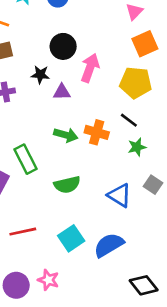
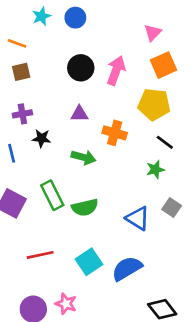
pink arrow: (90, 68) -> (116, 71), moved
black star: (40, 75) -> (41, 138), moved
black line: (129, 120) -> (165, 142), moved
orange cross: (97, 132) -> (115, 133), moved
green rectangle: (26, 159) -> (52, 195), moved

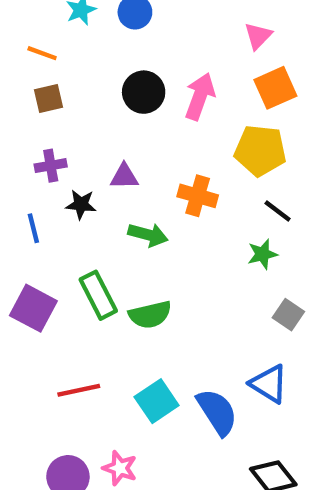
purple triangle: (79, 114) -> (124, 176), moved
blue triangle: (138, 218) -> (269, 384), moved
blue semicircle: (127, 268) -> (217, 412), turned 88

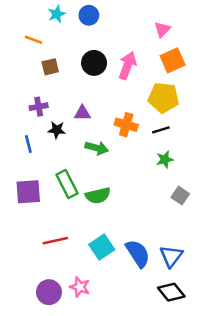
brown square: (49, 99) -> (50, 67), moved
black line: (278, 211) -> (161, 130), moved, turned -54
purple square: (33, 308) -> (28, 192), turned -32
blue triangle: (269, 384) -> (171, 256), moved, turned 35

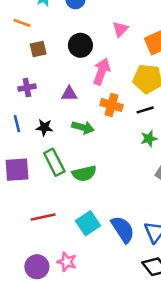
pink triangle: (162, 29) -> (120, 29), moved
pink arrow: (127, 65) -> (102, 71), moved
black star: (57, 130) -> (44, 127), moved

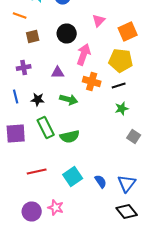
blue semicircle: (123, 229) -> (101, 182), size x0.6

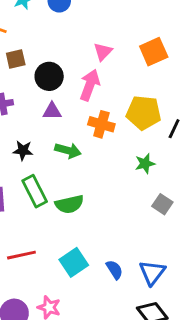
pink triangle: (99, 20) -> (103, 52), moved
black circle: (67, 34) -> (49, 76), moved
yellow pentagon: (121, 60) -> (144, 113), moved
black line: (119, 86) -> (174, 129), moved, turned -48

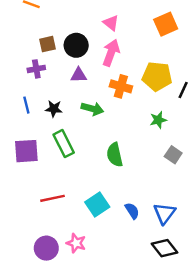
pink triangle: (103, 52) -> (111, 23), moved, turned -35
brown square: (16, 59) -> (48, 44), moved
green semicircle: (69, 204) -> (115, 155), moved, turned 90

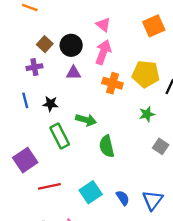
brown square: (48, 44) -> (45, 44), turned -35
green arrow: (92, 109) -> (86, 120), moved
purple square: (26, 151) -> (25, 160), moved, turned -30

